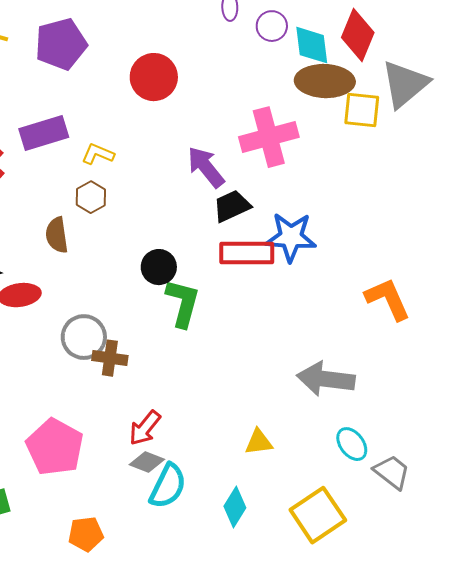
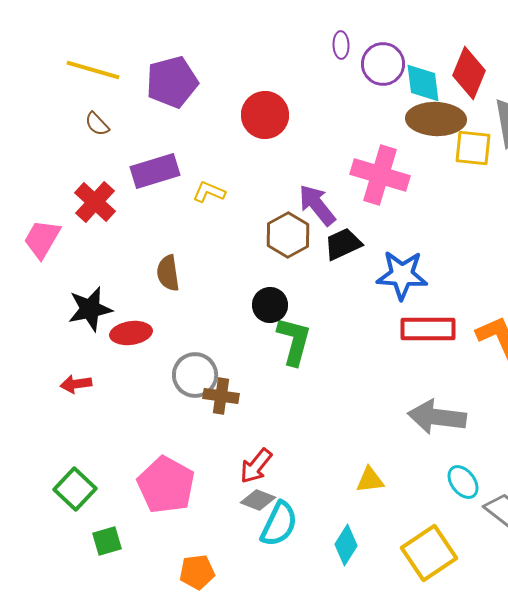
purple circle: (272, 26) -> (383, 64), size x1.4
pink cross: (269, 137) -> (380, 175), turned 32
brown hexagon: (91, 197) -> (288, 235), moved, size x1.4
red rectangle: (247, 253) -> (428, 329), moved

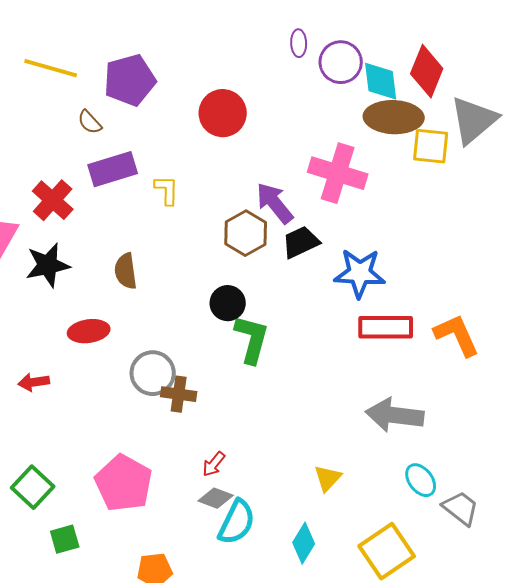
brown semicircle: (97, 124) -> (90, 122), moved
yellow L-shape: (209, 192) -> (167, 190), turned 68
black star: (90, 309) -> (48, 265), moved
red arrow: (256, 466) -> (214, 464), size x0.7
yellow triangle: (370, 480) -> (328, 478), turned -40

